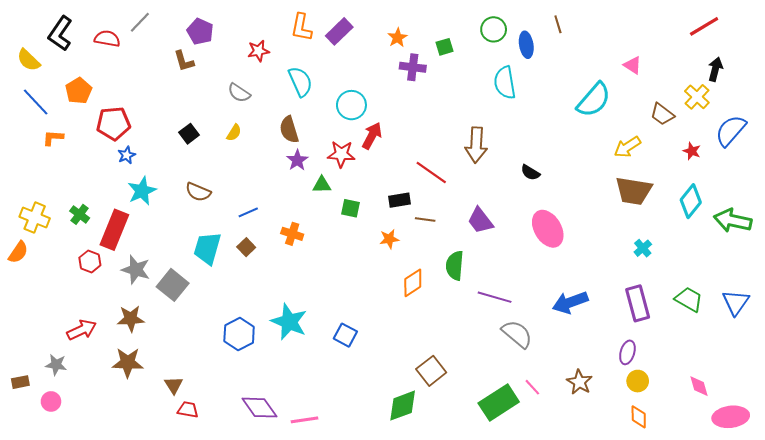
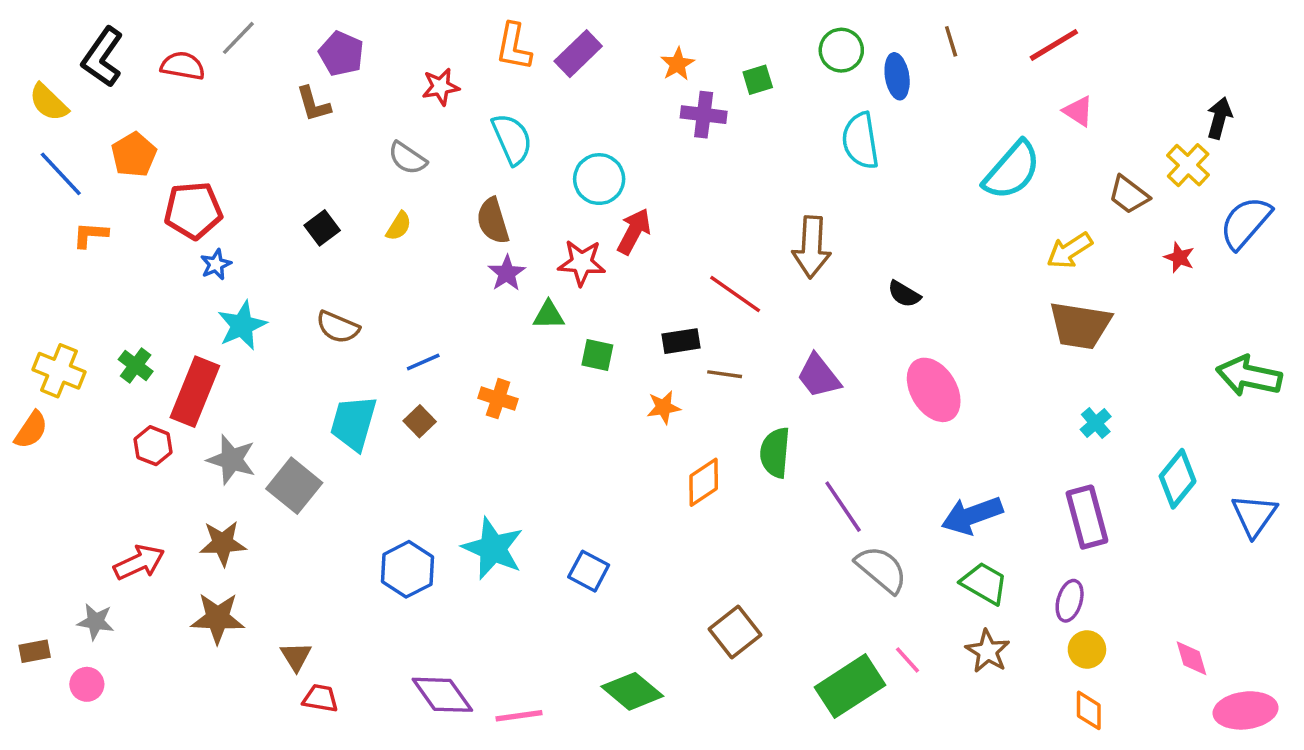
red line: (704, 26) -> (1054, 45), moved
cyan diamond: (691, 201) -> (1178, 479), moved
purple line: (495, 297) -> (843, 507), turned 40
green trapezoid: (689, 299) -> (984, 583), moved
green diamond: (403, 406) -> (632, 691), moved, turned 60

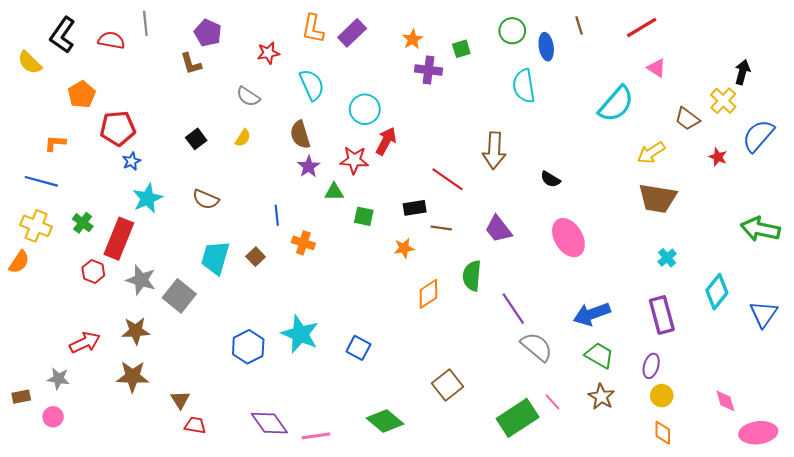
gray line: (238, 38) -> (145, 23), turned -50
blue line: (61, 174) -> (41, 181), moved, turned -32
blue line: (423, 362) -> (277, 215), moved, turned -72

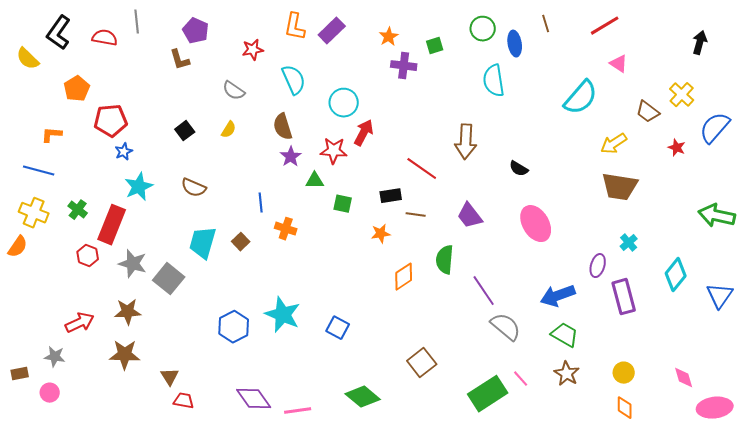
black arrow: (742, 72) -> (700, 43), moved
purple ellipse: (651, 366) -> (598, 266), moved

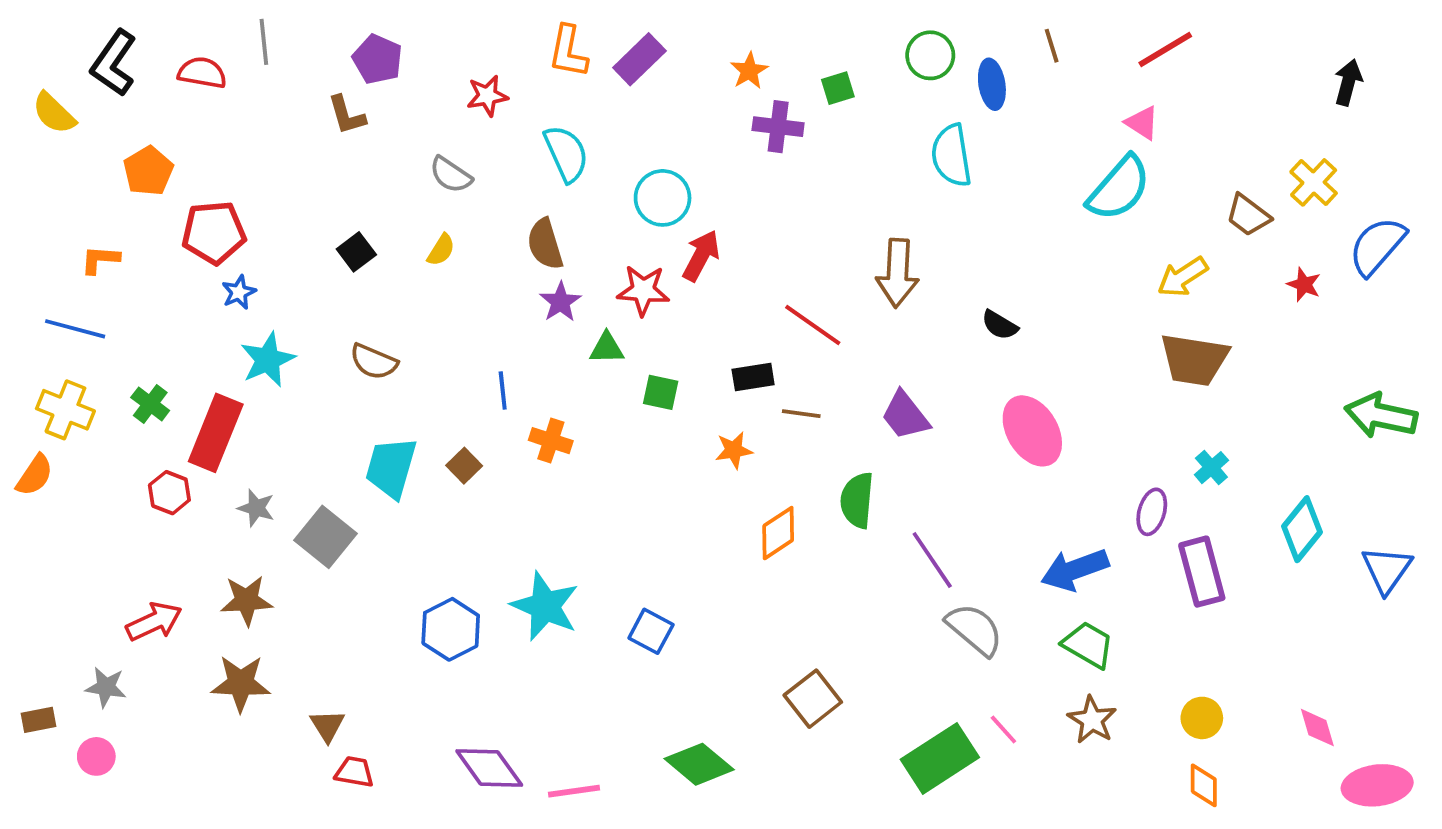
pink triangle: (619, 64) -> (1142, 123), moved
gray star: (133, 264) -> (256, 508), size x0.7

